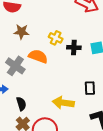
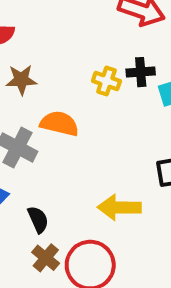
yellow cross: (56, 38) -> (106, 81), moved
black cross: (74, 47) -> (141, 72), moved

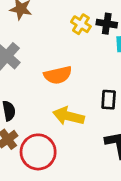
orange semicircle: (59, 124) -> (58, 75), moved, turned 140

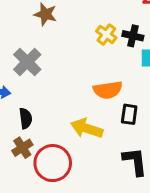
orange semicircle: (58, 75) -> (108, 90), moved

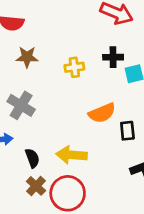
yellow cross: (106, 34) -> (74, 67), moved, turned -30
yellow arrow: (87, 128) -> (72, 155), moved

